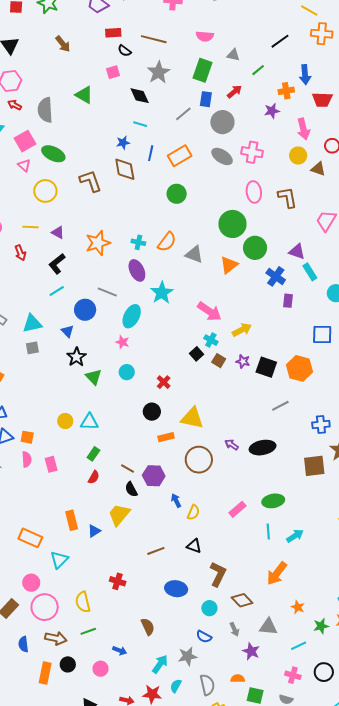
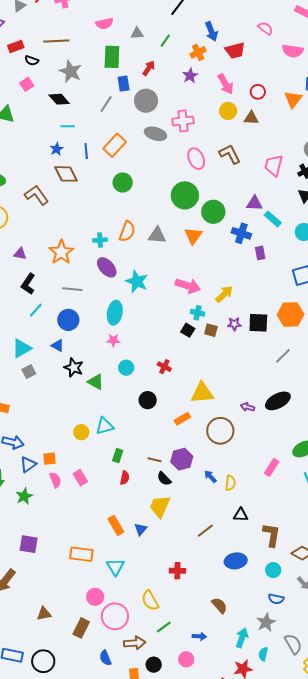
gray line: (107, 292) -> (72, 289), moved
black circle: (152, 412) -> (148, 400), moved

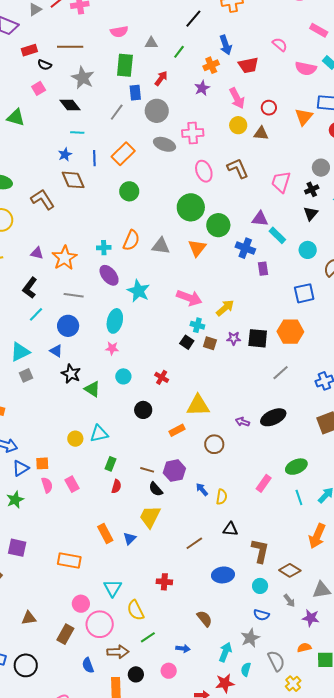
purple triangle: (20, 254) -> (37, 253), moved
brown circle: (220, 431) -> (214, 444), size x0.7
cyan triangle: (115, 567) -> (113, 588), moved

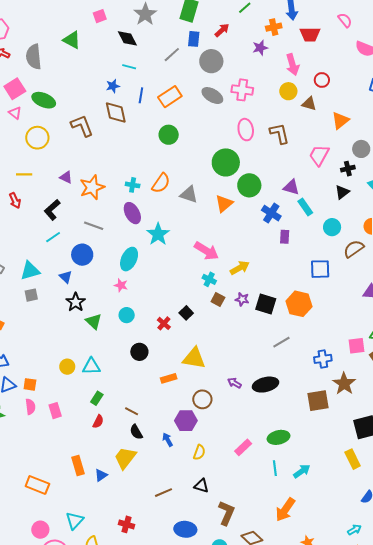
orange triangle: (304, 117) -> (340, 120), moved
black square: (187, 342) -> (186, 313), moved
purple hexagon: (174, 471) -> (186, 421), moved
blue arrow: (202, 489) -> (168, 440), moved

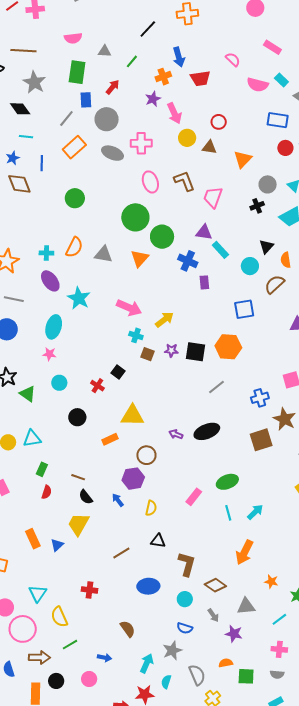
pink arrow: (292, 65) -> (174, 113), moved
orange rectangle: (170, 97) -> (74, 147), moved
pink trapezoid: (319, 155) -> (213, 197), moved
black triangle: (342, 192) -> (266, 247), moved

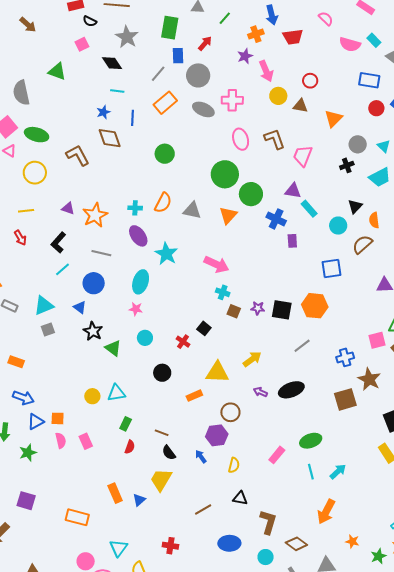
yellow arrow: (164, 320) -> (252, 359), moved

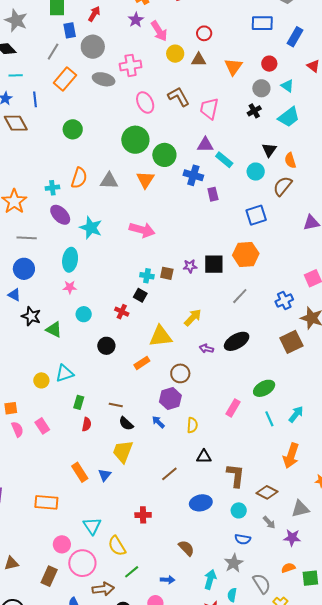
red circle: (376, 108) -> (269, 64), moved
cyan cross: (223, 292) -> (147, 276), moved

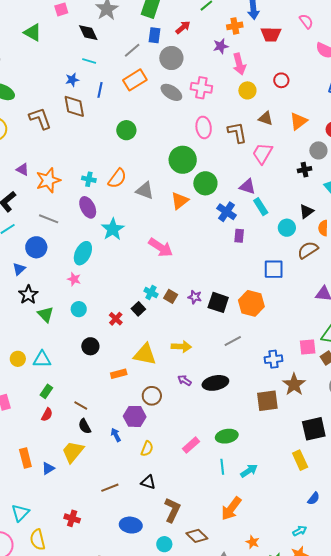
brown triangle: (199, 60) -> (266, 118), moved
blue triangle: (14, 295) -> (19, 269), turned 32
yellow arrow: (193, 317) -> (181, 347), turned 30

